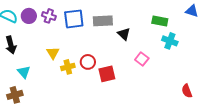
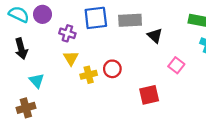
purple cross: (49, 16) -> (67, 33), moved
red square: (107, 74) -> (149, 95), moved

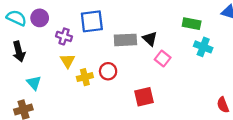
gray rectangle: (130, 20) -> (125, 40), moved
pink square: (176, 65) -> (163, 58), moved

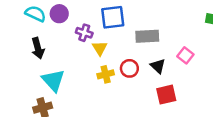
black triangle: (150, 39) -> (158, 66), moved
yellow triangle: (67, 61) -> (100, 48), moved
cyan triangle: (34, 83) -> (53, 80), size x1.5

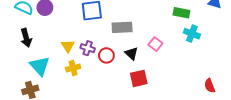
purple cross: (84, 33) -> (88, 48), moved
yellow triangle: (100, 48) -> (68, 46), moved
yellow cross: (106, 74) -> (73, 68), moved

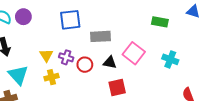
cyan cross: (192, 34) -> (170, 59), moved
pink square: (155, 44) -> (134, 53), size x1.5
black triangle: (131, 53) -> (110, 63), turned -32

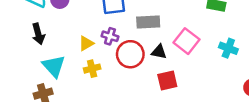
yellow triangle: (46, 55) -> (86, 43), turned 32
purple cross: (66, 57) -> (110, 36), moved
red circle: (85, 65) -> (130, 54), size x1.5

